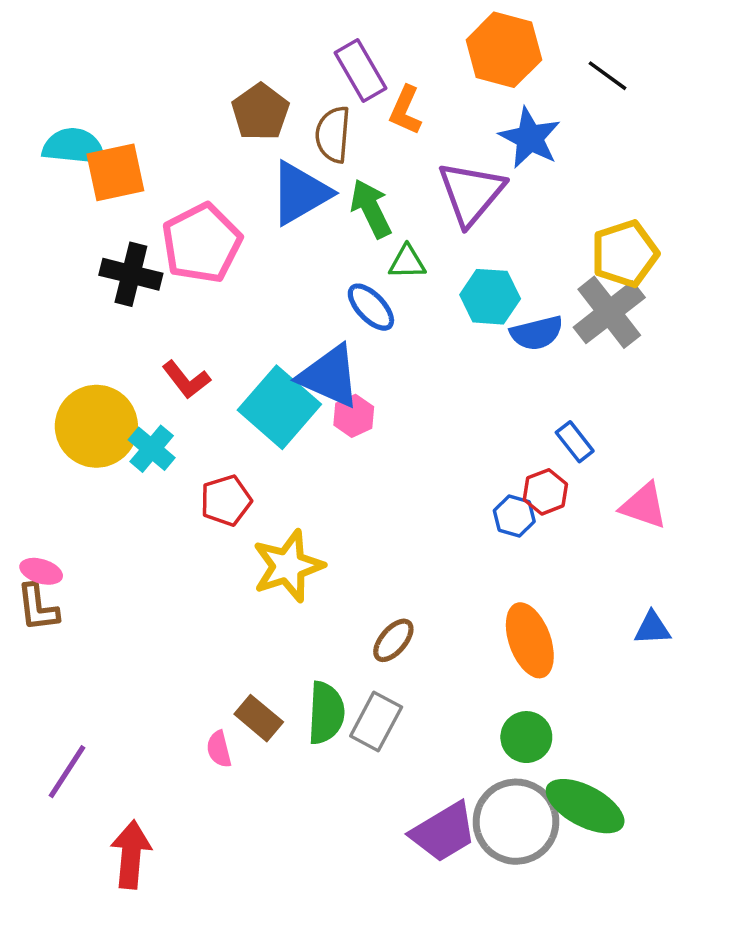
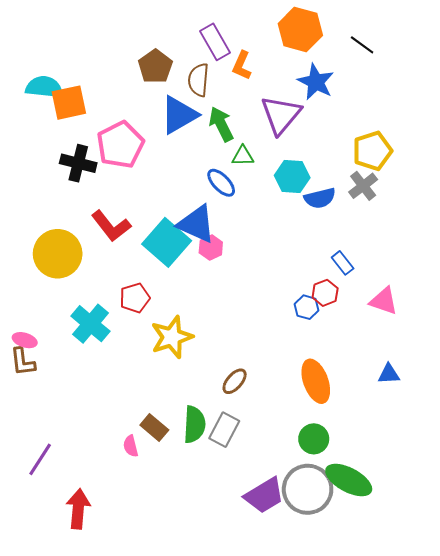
gray cross: (609, 312) -> (363, 186), size x0.7
red L-shape: (186, 380) -> (111, 226), size x1.4
cyan cross: (152, 449) -> (91, 324), moved, size x1.4

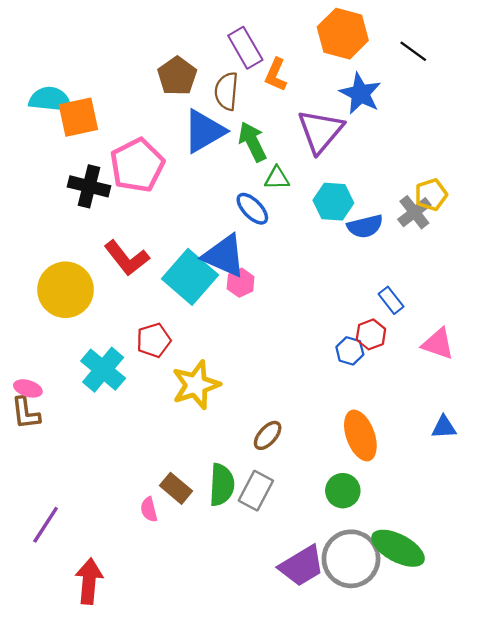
yellow pentagon: (372, 151) -> (431, 195), moved, size x0.7
green circle: (314, 439) -> (343, 491), moved

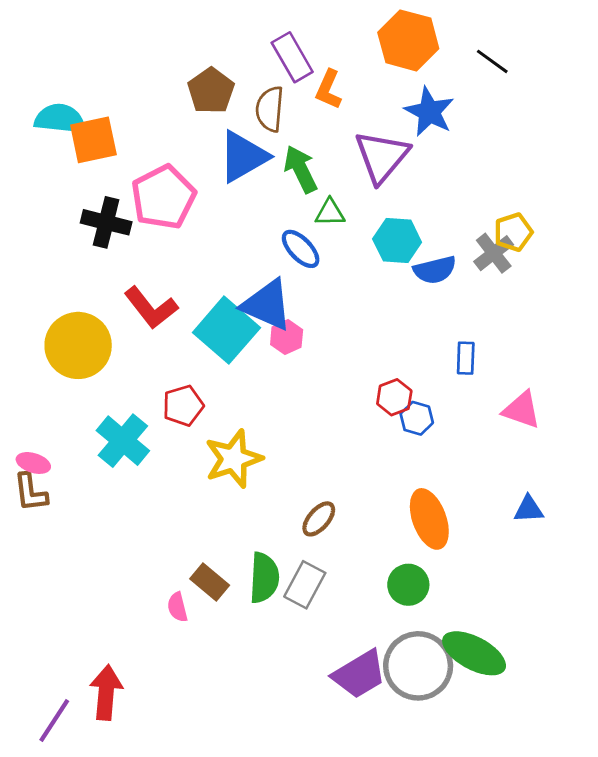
blue rectangle: (391, 300) -> (466, 358), turned 40
red hexagon: (371, 334) -> (394, 397), moved
purple line: (46, 525) -> (54, 720), moved

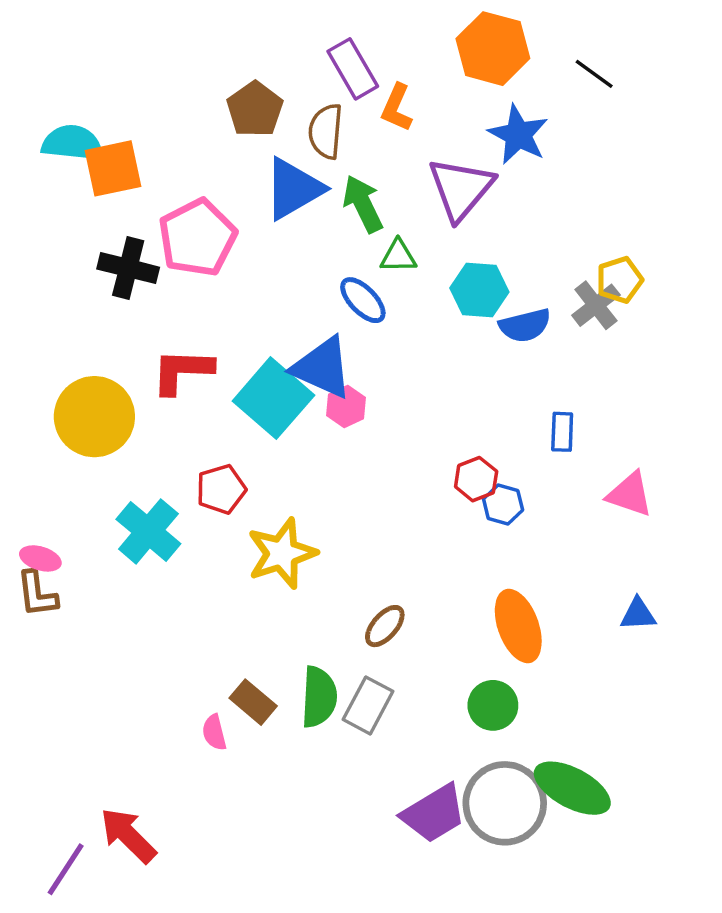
red L-shape: (151, 308) -> (182, 371), turned 130
red arrow: (106, 692) -> (128, 835), turned -50

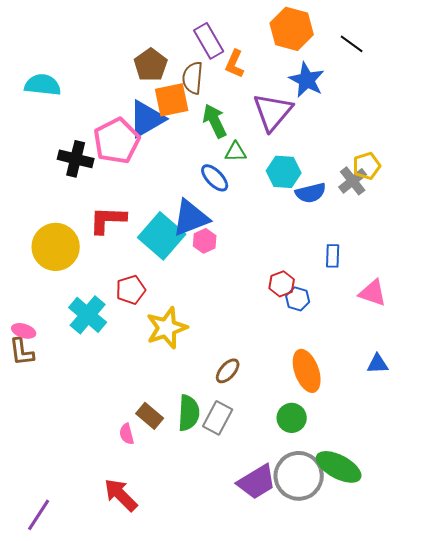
orange square: (113, 168) -> (172, 100), moved
blue triangle: (294, 189) -> (147, 119), moved
blue triangle: (322, 368) -> (191, 218), turned -45
red arrow: (128, 835) -> (121, 495), moved

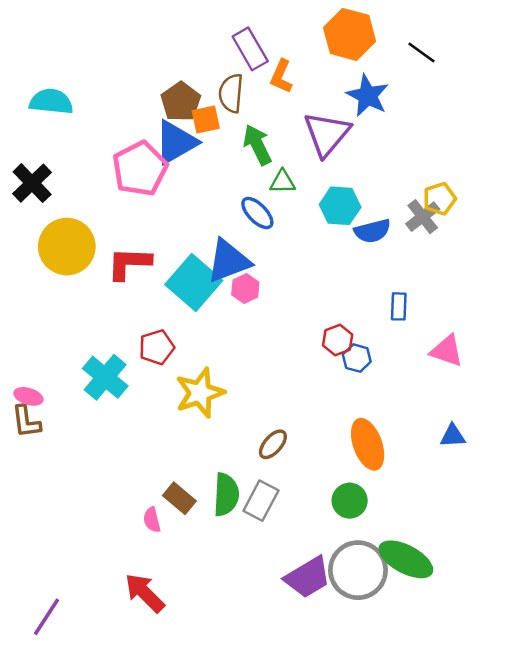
brown pentagon: (151, 65) -> (181, 102), moved
orange square: (172, 100) -> (206, 120), size x0.7
black cross: (76, 159) -> (32, 183), moved, turned 32
yellow circle: (56, 247) -> (67, 247), moved

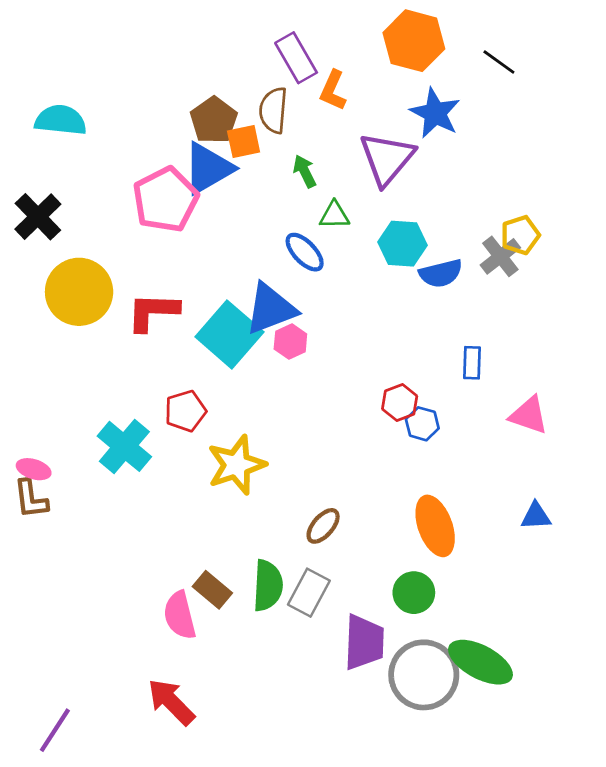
green arrow: (257, 145) -> (305, 171), size x0.7
pink semicircle: (152, 520) -> (180, 615), size x1.6
purple trapezoid: (308, 577) -> (364, 642), moved, turned -57

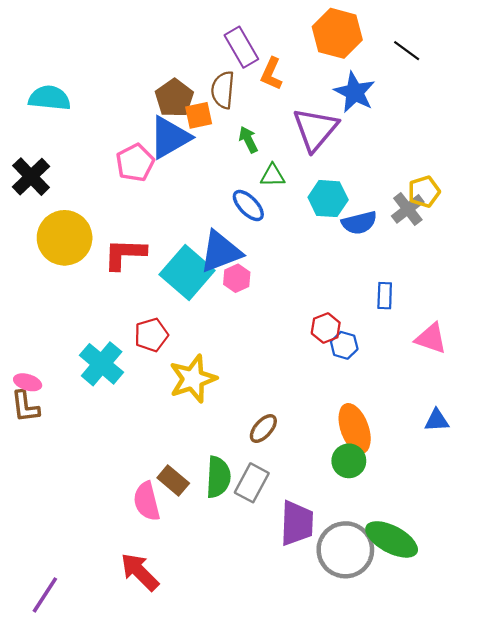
pink pentagon: (166, 200) -> (135, 163), size x0.7
green circle: (414, 593) -> (349, 461), moved

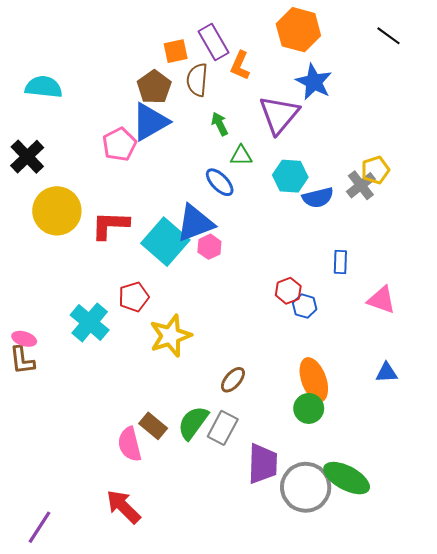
black line: (407, 51) -> (389, 36), moved
orange square: (199, 115) -> (176, 51), moved
green semicircle: (218, 477) -> (193, 423), turned -147

